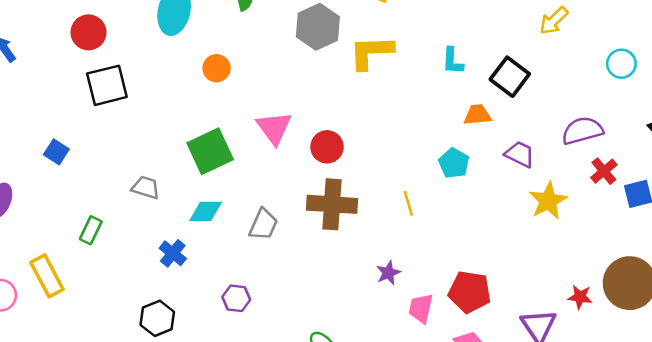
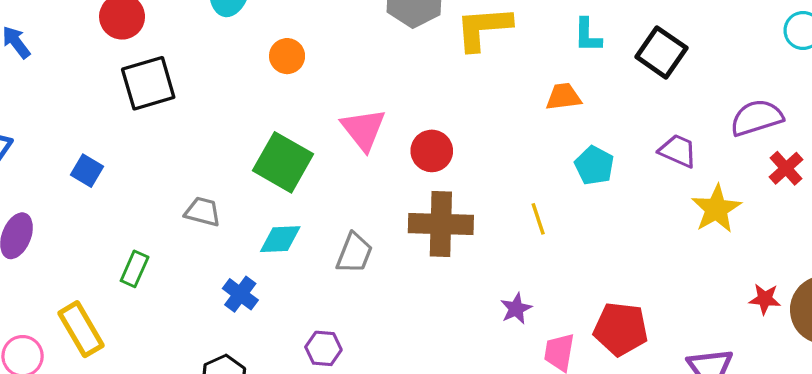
orange trapezoid: (477, 115) -> (563, 97), moved
green square: (210, 151) -> (283, 162), turned -33
red star: (580, 297) -> (765, 299), moved

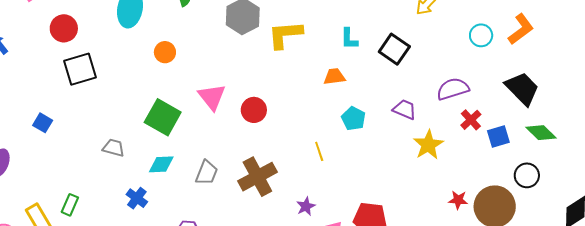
brown cross: (441, 224) -> (257, 177), moved, turned -30
green rectangle: (135, 269) -> (70, 205), moved

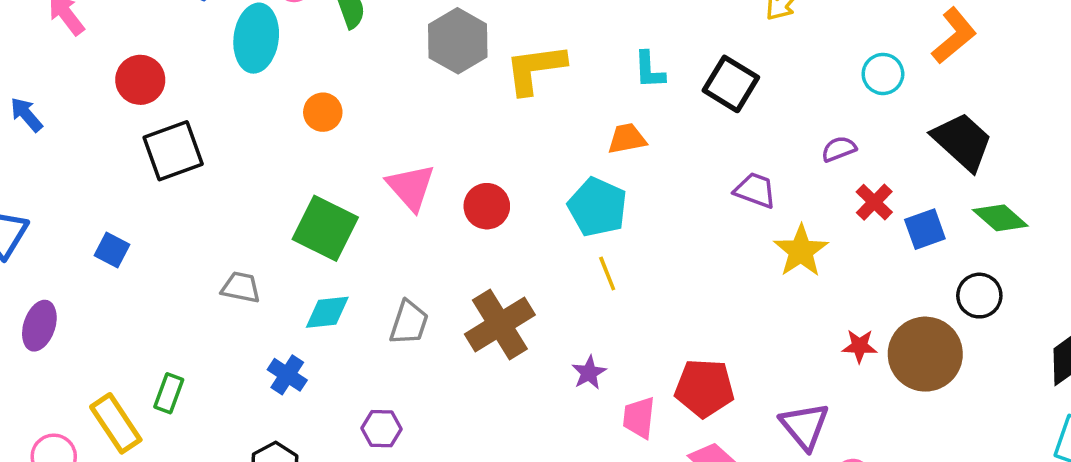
cyan circle: (481, 35) -> (883, 74), moved
purple semicircle: (453, 89) -> (839, 149), size x0.6
cyan pentagon: (353, 119) -> (597, 207), moved, size x1.4

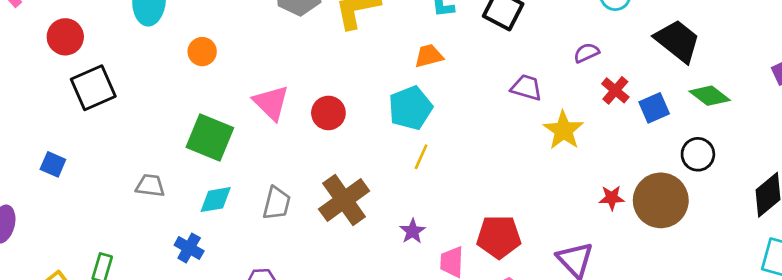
cyan pentagon: (597, 207) -> (410, 108), turned 30
yellow line: (607, 273) -> (421, 157), turned 50

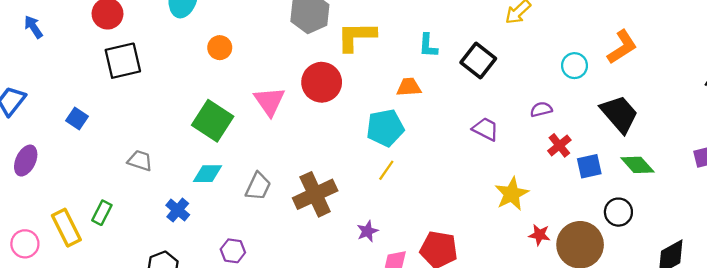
red circle: (328, 113) -> (322, 82), moved, size x1.4
yellow star: (563, 130) -> (512, 194), moved
gray trapezoid: (150, 186) -> (140, 161), moved

